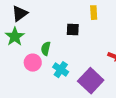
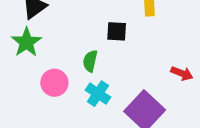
green semicircle: (46, 49) -> (90, 61), moved

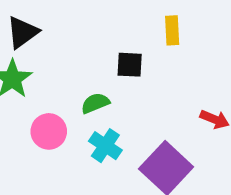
green semicircle: (90, 61) -> (95, 103), turned 55

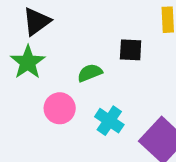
green semicircle: (95, 103) -> (90, 73), moved

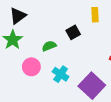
black square: (131, 50) -> (73, 32), turned -32

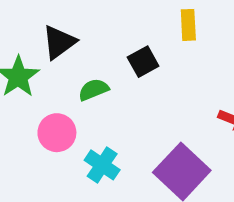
black triangle: (18, 16) -> (59, 42), moved
cyan cross: (61, 74) -> (102, 165), moved

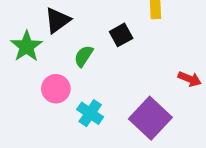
green semicircle: (94, 90) -> (84, 56), turned -35

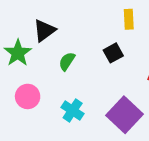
black square: (121, 35) -> (113, 53), moved
pink circle: (56, 89) -> (28, 96), moved

